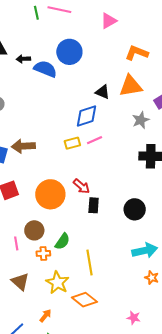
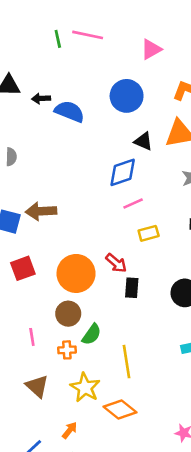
blue circle: (69, 52) -> (127, 96), moved
yellow rectangle: (72, 143) -> (149, 233), moved
brown circle: (34, 230) -> (68, 314), moved

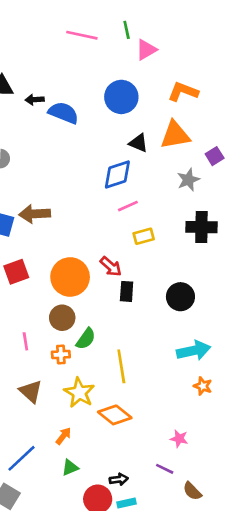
green line: (58, 39) -> (127, 30), moved

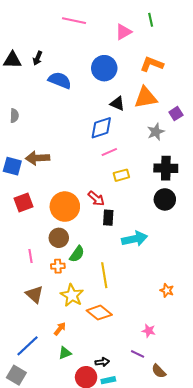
green line: (127, 30) -> (151, 20), moved
black arrow: (35, 100) -> (38, 58), moved, turned -64
black circle: (180, 297) -> (165, 199), moved
cyan arrow: (194, 351) -> (135, 239), moved

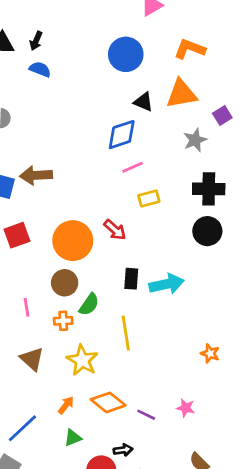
blue semicircle: (60, 80) -> (40, 69), moved, size x0.7
black rectangle: (108, 218) -> (131, 279), moved
orange diamond: (99, 313) -> (108, 402), moved
purple line: (138, 354) -> (146, 415), moved

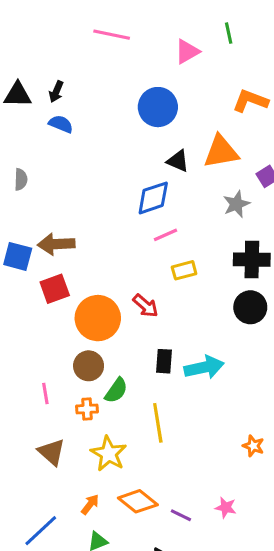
orange L-shape: (190, 49) -> (250, 101), moved
red square: (17, 235) -> (55, 289), moved

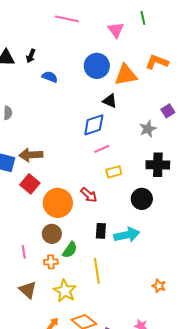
pink triangle: (187, 52) -> (116, 30), turned -36
blue semicircle: (61, 124) -> (50, 77), moved
orange triangle: (221, 152) -> (126, 75), moved
red square: (55, 289) -> (30, 184), turned -30
black circle: (250, 307) -> (142, 199), moved

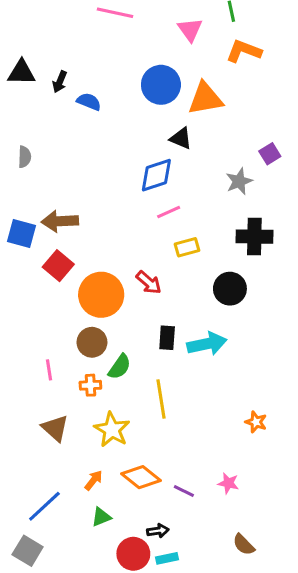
black arrow: (31, 56) -> (60, 82), moved
orange L-shape: (157, 62) -> (244, 51), moved

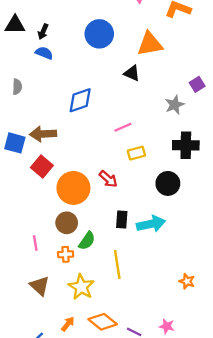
blue circle: (161, 85) -> (99, 34), moved
blue semicircle: (89, 102) -> (44, 53), moved
blue diamond: (156, 175) -> (80, 100), moved

